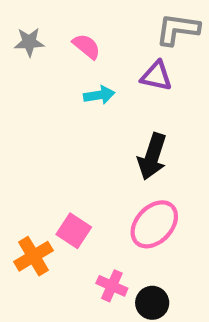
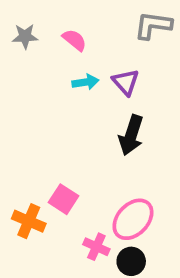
purple triangle: (156, 76) -> (126, 82), moved, turned 36
pink ellipse: (154, 224) -> (133, 219), moved
orange cross: (33, 256) -> (29, 221), turned -36

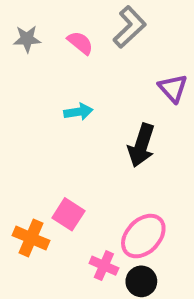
gray L-shape: (153, 25) -> (130, 27), moved, turned 129
cyan arrow: (85, 82) -> (78, 112), moved
purple triangle: (126, 82) -> (173, 88), moved

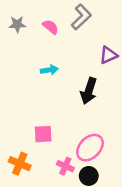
purple triangle: (173, 88) -> (108, 55), turned 48
pink square: (68, 214) -> (43, 134), turned -36
orange cross: (31, 238) -> (20, 164), moved

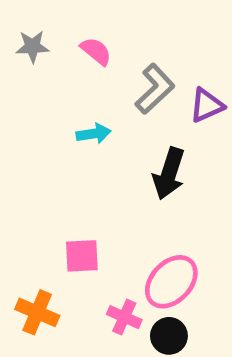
gray L-shape: (81, 17) -> (155, 89), moved

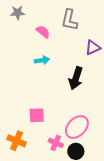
gray star: (32, 46) -> (18, 13), moved
pink semicircle: (96, 51) -> (43, 32), moved
gray L-shape: (155, 89) -> (69, 20), moved, turned 145

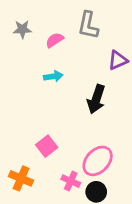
gray star: (18, 13) -> (22, 29), moved
pink semicircle: (43, 32) -> (55, 40), turned -72
pink square: (37, 115) -> (47, 146), turned -35

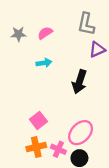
gray L-shape: (88, 25) -> (86, 24), moved
gray star: (22, 29) -> (18, 34), moved
orange cross: (21, 178) -> (36, 147), moved, turned -36

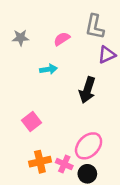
pink semicircle: (45, 33) -> (62, 39), moved
pink square: (38, 120) -> (31, 122), moved

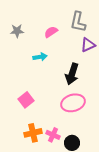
pink ellipse: (89, 146) -> (73, 103), moved, turned 30

